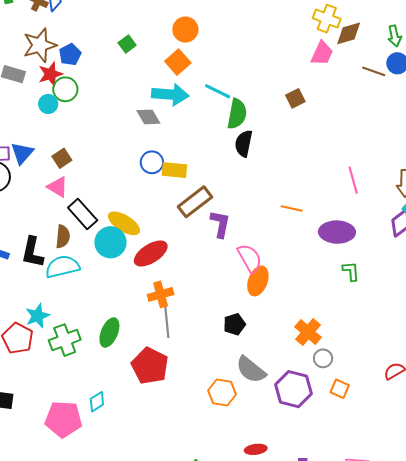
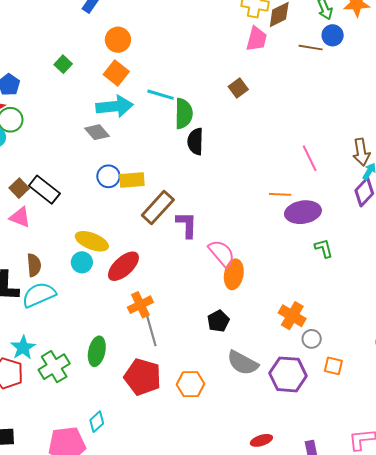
orange line: (292, 208) -> (280, 194), moved
black rectangle: (83, 214) -> (44, 190), moved
cyan circle: (110, 242) -> (82, 262), size x0.7
orange hexagon: (222, 393) -> (191, 384), moved

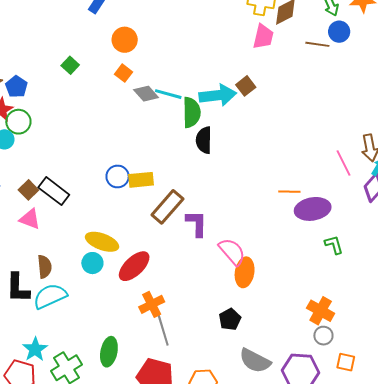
orange square: (116, 73) -> (123, 73), size x0.7
cyan arrow: (115, 106) -> (218, 95), moved
gray diamond: (97, 132) -> (146, 94), moved
pink line: (310, 158) -> (343, 163), moved
orange cross: (292, 316) -> (321, 311), moved

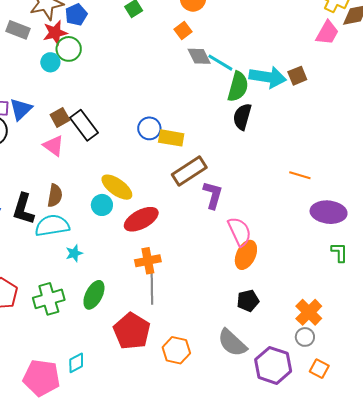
orange line: (289, 192) -> (300, 175), moved
black pentagon: (230, 319) -> (248, 301), moved
cyan star: (35, 349) -> (74, 253), moved, size x0.7

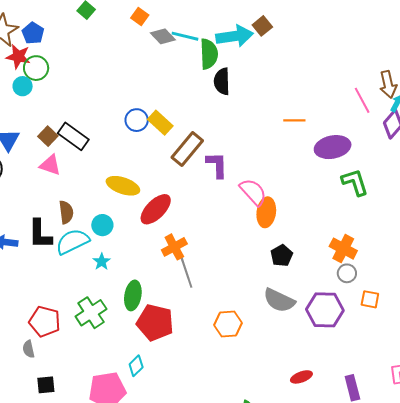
red star: (55, 33) -> (18, 56), turned -30
yellow rectangle: (171, 138) -> (160, 123), turned 50
cyan circle: (102, 205) -> (102, 225), moved
green L-shape: (339, 252) -> (355, 182), size x1.4
red pentagon: (132, 331) -> (155, 323), moved

